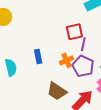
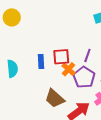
red square: (74, 32) -> (61, 57), moved
orange cross: (66, 60) -> (69, 69), turned -32

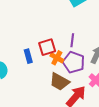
brown trapezoid: (55, 98) -> (59, 82), moved

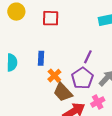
red square: (47, 47) -> (51, 18), moved
orange cross: (57, 58) -> (54, 76), moved

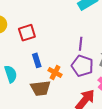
red square: (51, 18) -> (27, 33), moved
brown trapezoid: (63, 92) -> (40, 88), moved, turned -35

